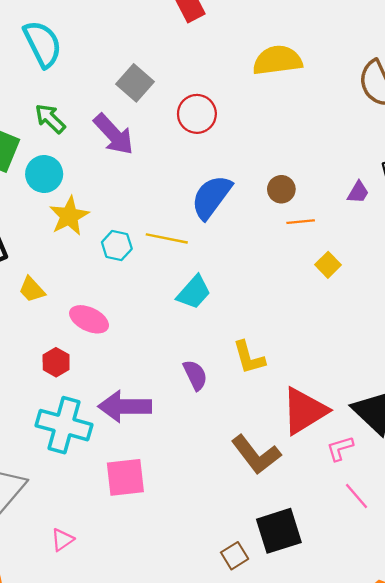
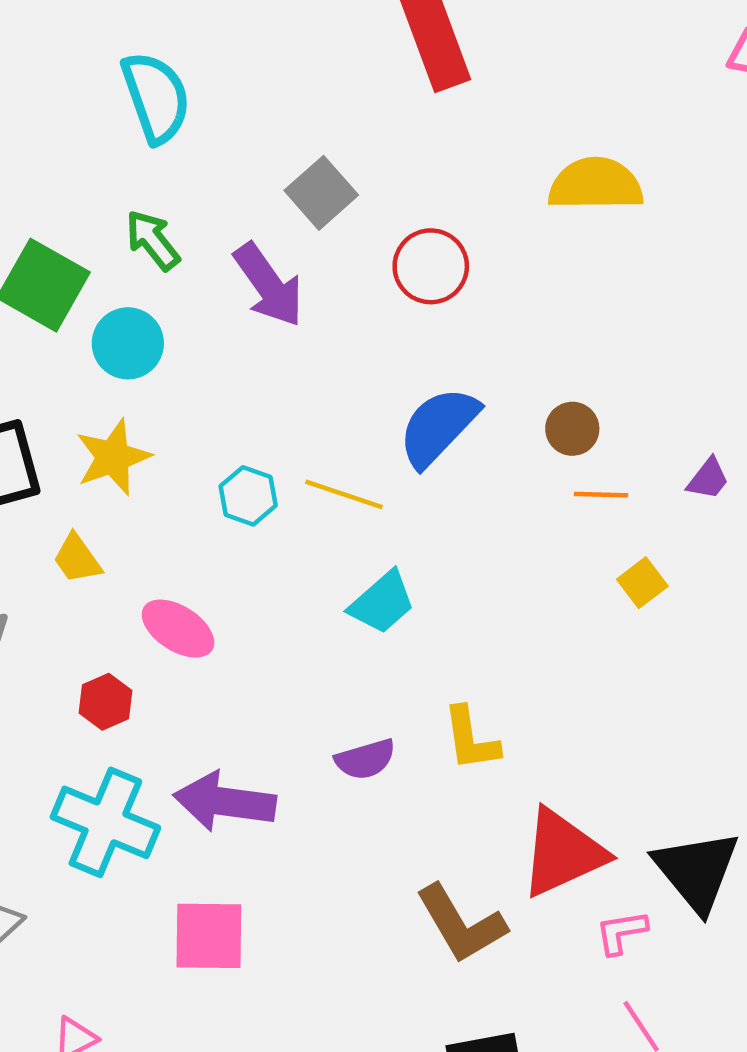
purple trapezoid: (358, 192) -> (708, 479), moved
yellow star: (69, 216) -> (113, 457), moved
purple semicircle: (195, 375) -> (365, 759), turned 92

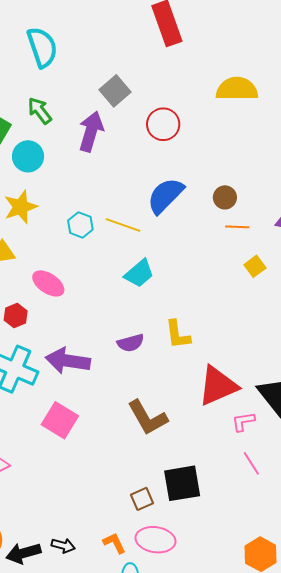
purple arrow: (269, 285) -> (91, 131), turned -129
brown L-shape: (461, 924) -> (148, 418), moved
pink square: (209, 936) -> (60, 420), turned 30

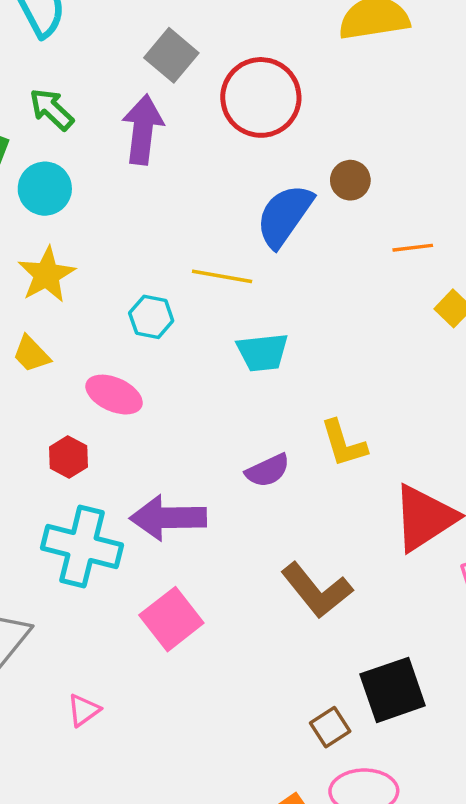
red circle: (163, 124) -> (261, 97), size x1.4
brown circle: (225, 197) -> (350, 180), moved
cyan hexagon: (80, 225) -> (151, 317), moved
cyan trapezoid: (139, 273) -> (263, 352), turned 44
pink square: (60, 420) -> (171, 619), turned 30

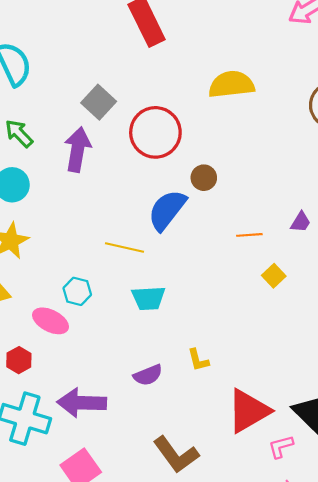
brown circle: (350, 180) -> (204, 178), moved
cyan hexagon: (151, 317) -> (77, 291), moved
yellow L-shape: (344, 443) -> (198, 360), size x0.7

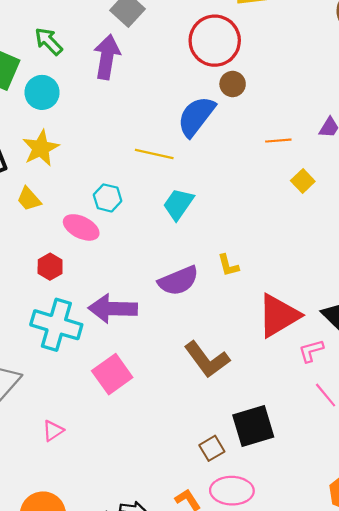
red circle: (155, 132) -> (215, 41), moved
cyan trapezoid: (148, 298) -> (178, 204), turned 128
purple semicircle: (148, 375) -> (178, 281), size x1.4

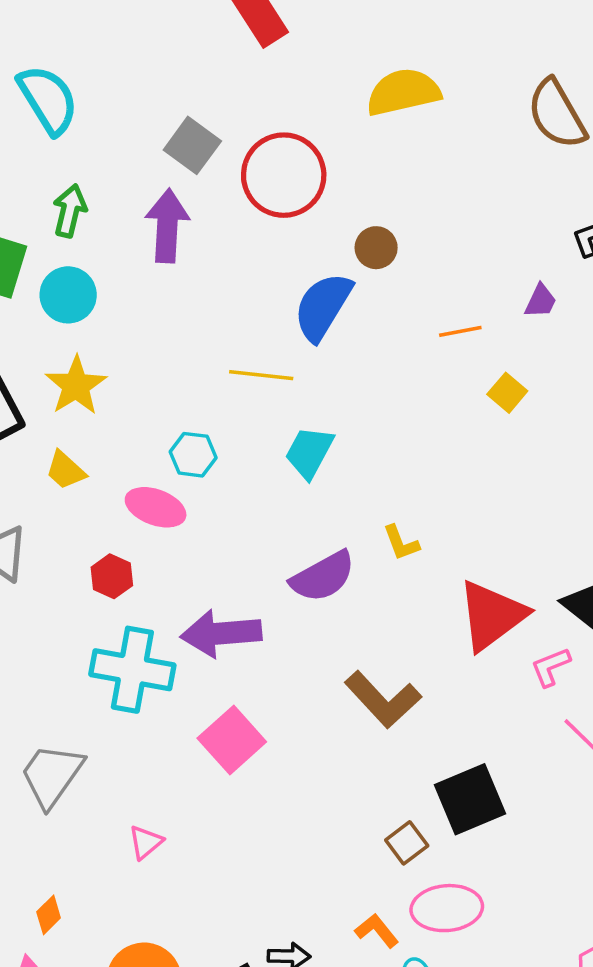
green arrow: (49, 41) -> (70, 211), turned 64
red circle: (215, 41) -> (284, 175), moved

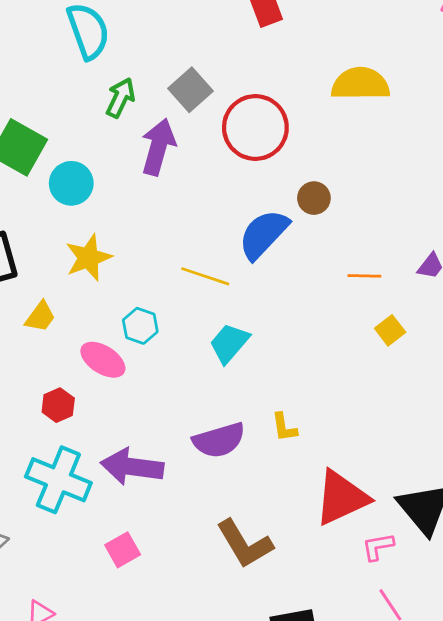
green arrow: (70, 211) -> (120, 98), moved
yellow star: (76, 386) -> (88, 258), moved
yellow trapezoid: (65, 470) -> (40, 317), turned -108
pink square: (232, 740) -> (123, 550), size x0.7

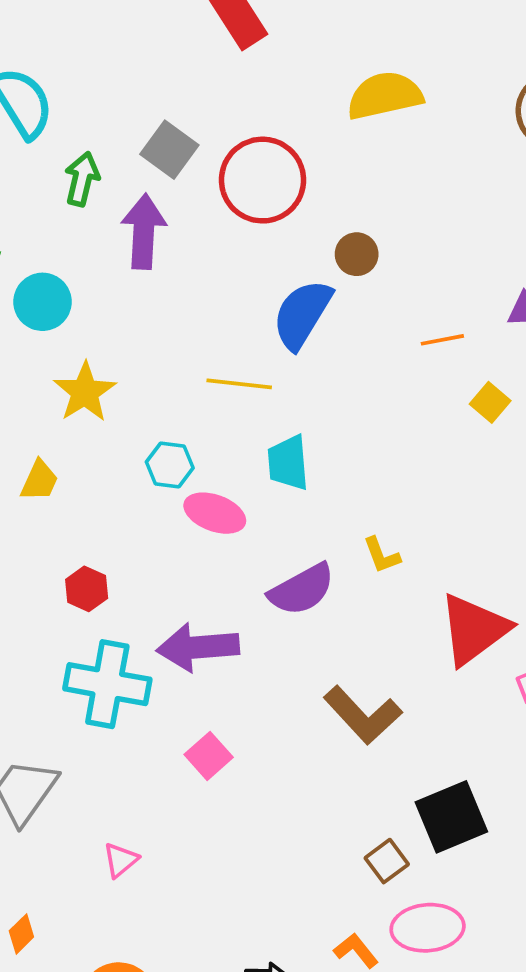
cyan trapezoid: (229, 343) -> (288, 463), turned -33
pink ellipse: (103, 360) -> (215, 513), moved

